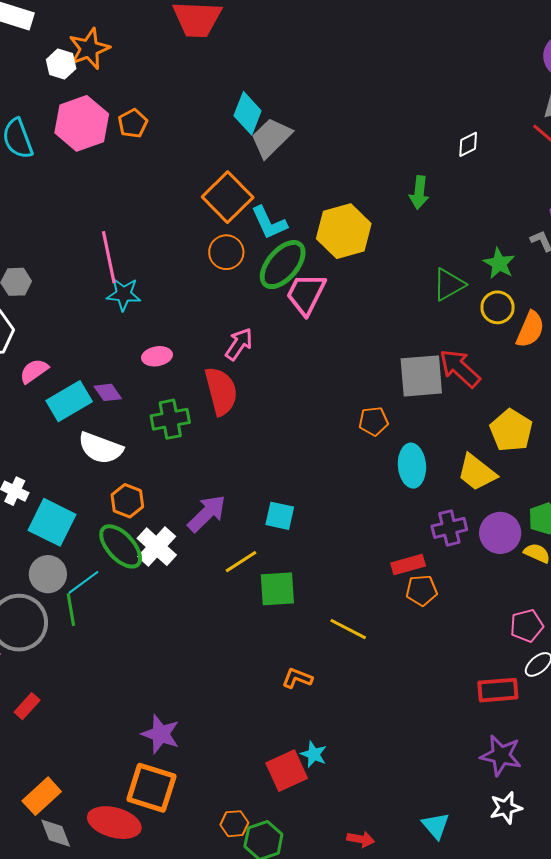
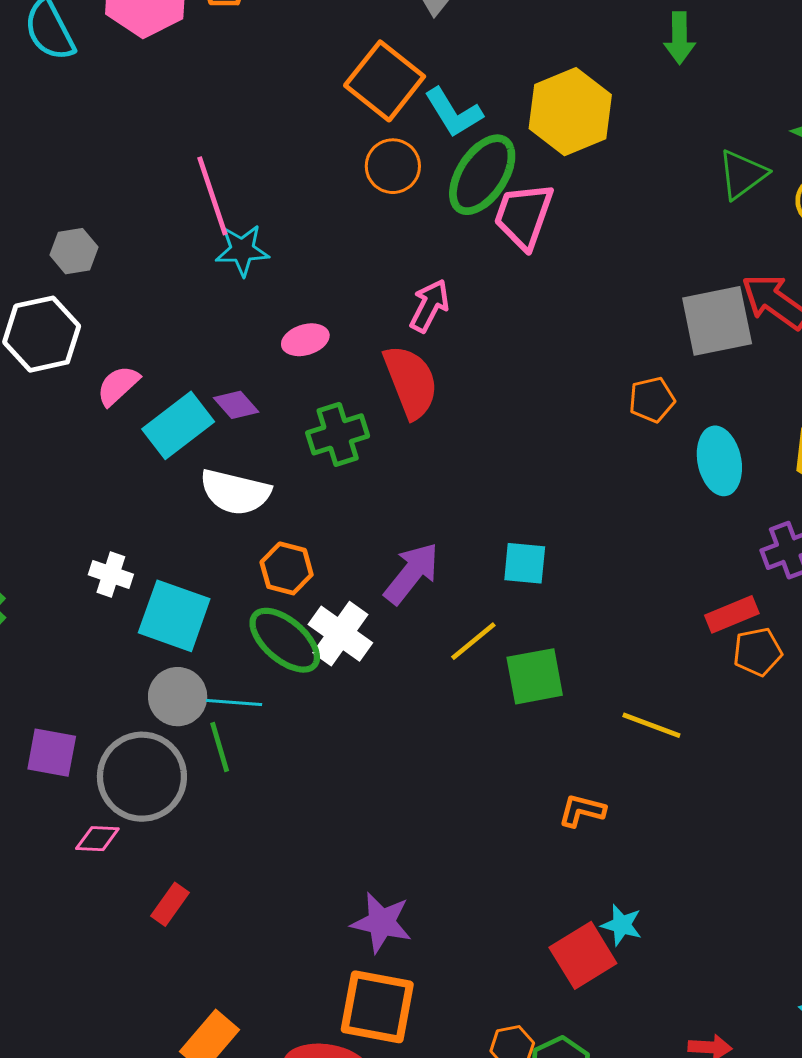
cyan line: (83, 582) -> (234, 703), turned 48

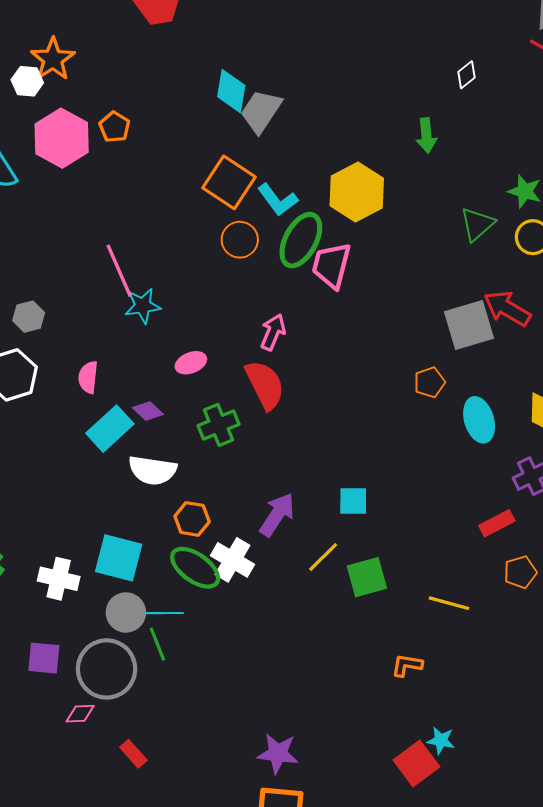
pink semicircle: (118, 386) -> (88, 377), moved, turned -36
white cross: (111, 574) -> (59, 579), moved, size x1.4
orange pentagon: (758, 652) -> (520, 572), moved
red rectangle: (170, 904) -> (133, 754), turned -72

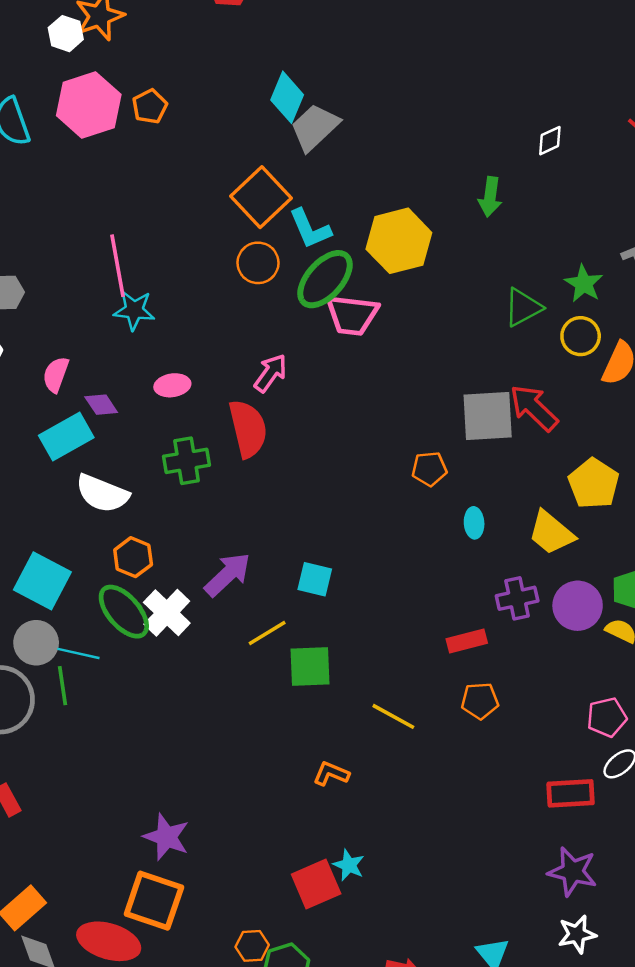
pink trapezoid: (331, 265) -> (352, 315), turned -111
purple diamond: (148, 411) -> (101, 405), moved
cyan ellipse: (479, 420) -> (474, 523), size x0.6

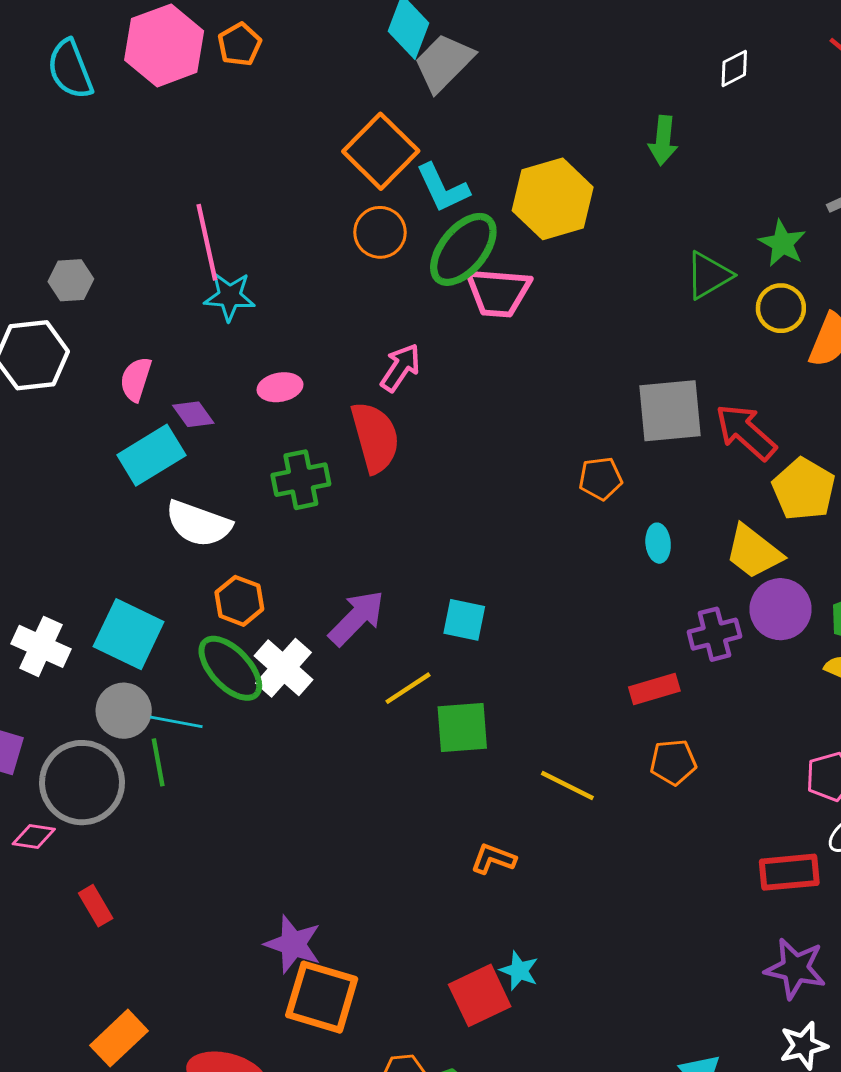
red arrow: (534, 408) -> (746, 432), moved
purple circle: (578, 606) -> (781, 609), moved
orange square: (154, 901) -> (322, 997), moved

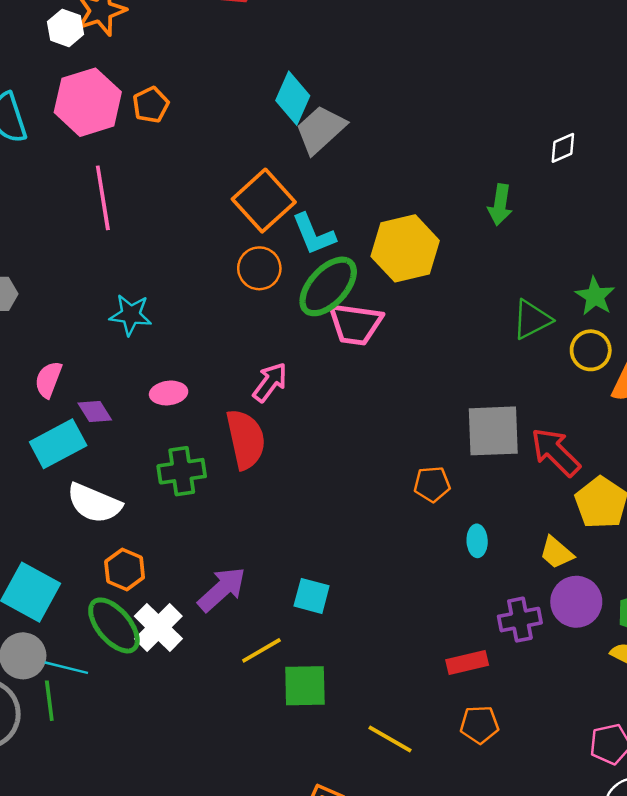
pink line: (207, 242) -> (103, 198), moved
yellow trapezoid: (754, 552) -> (556, 553), size x0.7

